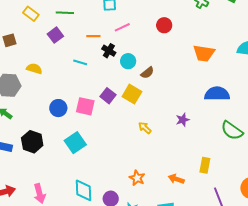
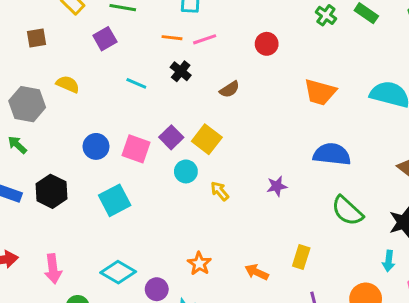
orange line: (93, 36) -> (172, 38), moved
cyan circle: (128, 61) -> (186, 171), moved
brown semicircle: (147, 73) -> (230, 89), moved
cyan diamond: (83, 190) -> (118, 272), turned -65

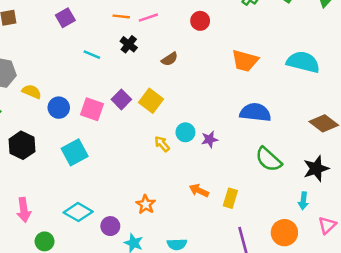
yellow semicircle: (68, 84) -> (32, 92), moved
cyan circle: (186, 171) -> (185, 132), moved
orange arrow: (257, 272) -> (199, 190), moved

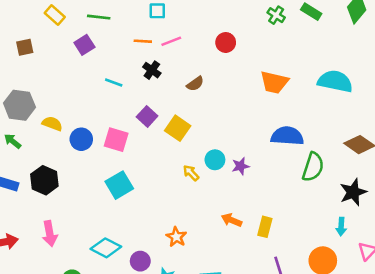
purple square: (121, 99) -> (147, 116), moved
cyan square: (75, 152) -> (119, 185), moved
green semicircle: (269, 159) -> (313, 167), moved, turned -112
pink arrow: (24, 210) -> (50, 234), moved

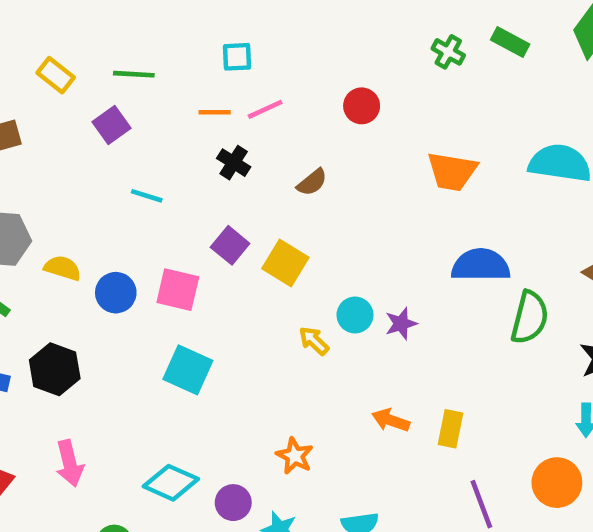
cyan line: (114, 83) -> (147, 196), moved
cyan square: (119, 185) -> (188, 370), turned -32

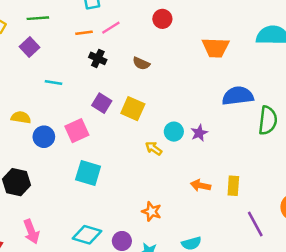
brown semicircle: (312, 182) -> (141, 63), turned 70
yellow semicircle: (63, 268) -> (21, 117), moved
pink square: (178, 290) -> (77, 131), turned -30

